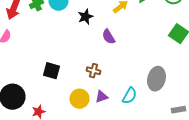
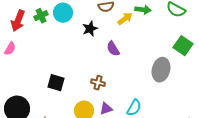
gray ellipse: (156, 79) -> (161, 70), moved

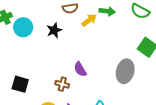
cyan circle: (63, 13) -> (23, 27), moved
purple semicircle: (113, 49) -> (80, 69), moved

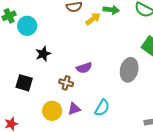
black star: (54, 30) -> (43, 54), moved
purple semicircle: (80, 69) -> (84, 68), turned -77

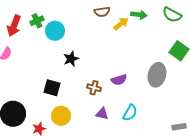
purple semicircle: (84, 68) -> (119, 80), moved
purple triangle: (74, 109) -> (102, 114), turned 32
yellow circle: (52, 111) -> (61, 116), moved

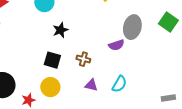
gray ellipse: (157, 75) -> (132, 27), moved
purple semicircle: (119, 80) -> (116, 45), moved
black square: (52, 88) -> (52, 60), moved

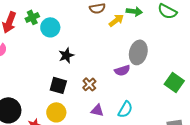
green square: (168, 22) -> (174, 82), moved
brown cross: (83, 59) -> (89, 84), turned 32

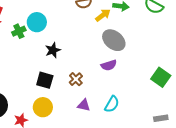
green cross: (32, 17) -> (19, 31), moved
gray ellipse: (138, 52) -> (114, 40), moved, turned -65

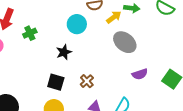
cyan circle: (37, 22) -> (77, 24), moved
purple semicircle: (109, 65) -> (140, 74), moved

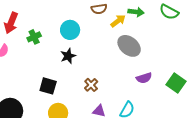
cyan circle: (77, 24) -> (70, 30), moved
black square: (56, 82) -> (48, 86), moved

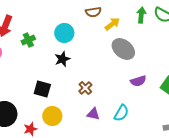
green arrow: (136, 12) -> (141, 15), moved, turned -91

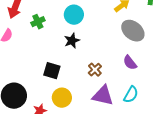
purple semicircle: (138, 81) -> (130, 63), moved, turned 70
purple triangle: (93, 114) -> (103, 96), size x1.6

